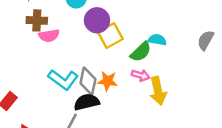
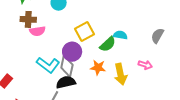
purple circle: (97, 20) -> (72, 52), moved
pink arrow: (141, 75) -> (145, 65), moved
orange star: (108, 81) -> (98, 68), moved

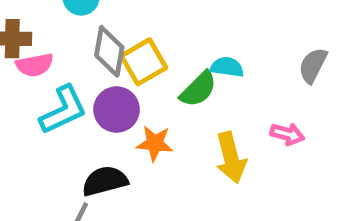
cyan L-shape: (48, 65) -> (63, 110), moved, turned -60
gray diamond: (67, 66) -> (109, 51), moved
orange star: (98, 68) -> (155, 143), moved

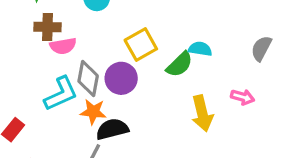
gray diamond: (109, 51) -> (88, 78), moved
cyan L-shape: (63, 110) -> (61, 94), moved
orange star: (155, 143) -> (93, 112), moved

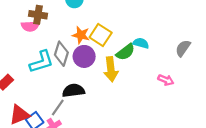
yellow square: (141, 45) -> (101, 35), turned -35
pink semicircle: (63, 46) -> (30, 26), moved
orange star: (93, 112) -> (81, 35), moved
yellow arrow: (202, 113) -> (111, 69), moved

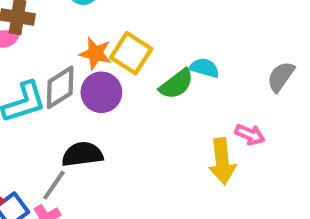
gray diamond: (61, 54) -> (60, 87), turned 40
yellow arrow: (111, 69) -> (222, 161), moved

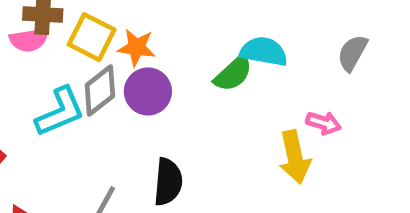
yellow square: (131, 53) -> (92, 37), moved
cyan semicircle: (204, 68) -> (264, 52), size x1.4
black semicircle: (82, 154) -> (168, 182), moved, turned 108

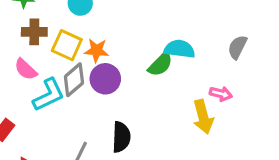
pink semicircle: (29, 40) -> (26, 69), moved, turned 55

